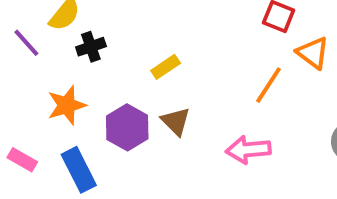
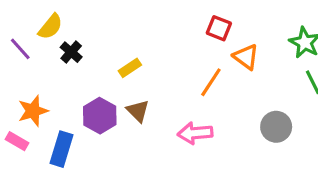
black cross: (91, 47) -> (71, 52), turned -30
orange star: (67, 105) -> (33, 111), moved
blue rectangle: (79, 170) -> (62, 149), turned 44

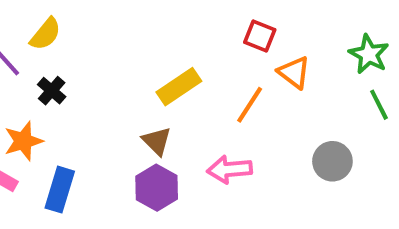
black cross: (71, 52) -> (52, 91), moved
yellow rectangle: (130, 68) -> (179, 87), moved, size x1.5
purple hexagon: (100, 116) -> (157, 188), moved

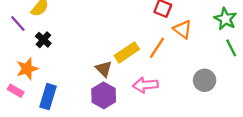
yellow rectangle: (179, 87) -> (127, 52), moved

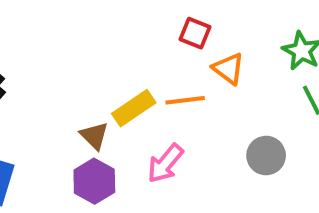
orange line: (157, 48) -> (185, 100), turned 50
pink arrow: (145, 85) -> (165, 163), turned -45

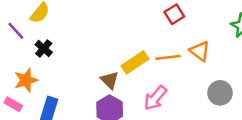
red square: (195, 33) -> (174, 14), turned 36
orange triangle: (229, 69) -> (200, 51), moved

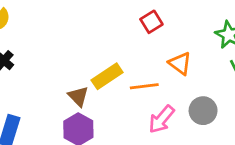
orange line: (168, 57) -> (144, 86), moved
pink arrow: (155, 98) -> (161, 119), moved

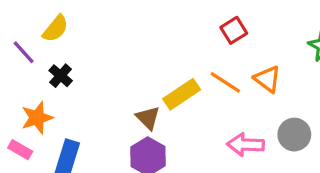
orange line: (144, 86) -> (225, 82), moved, turned 40
pink arrow: (161, 119) -> (246, 145), turned 52

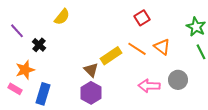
yellow semicircle: (55, 29) -> (62, 17), moved

